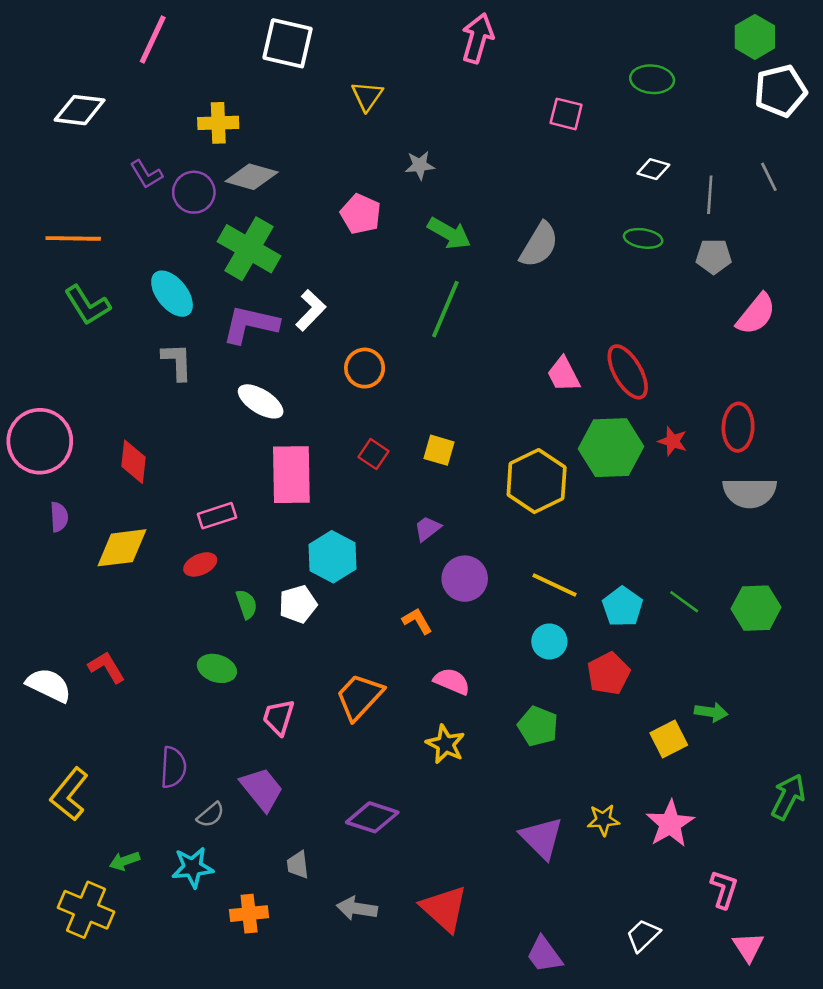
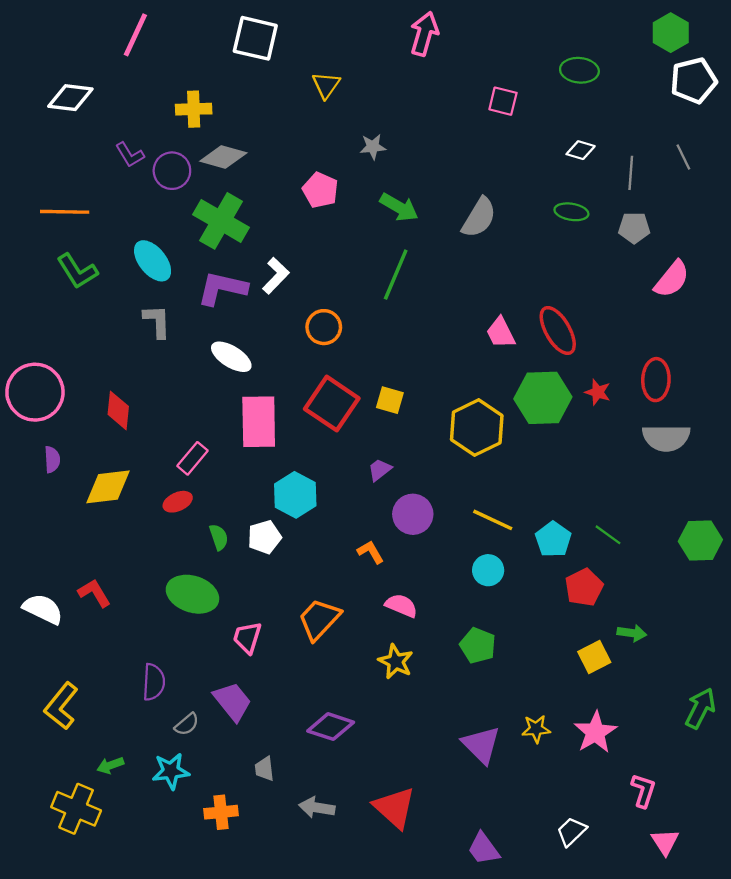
red square: (374, 454) -> (332, 404), size x2.0
pink rectangle: (217, 516) -> (192, 458), turned -32
green hexagon: (756, 608) -> (700, 541), moved
green ellipse: (217, 668) -> (192, 594), size x1.5
red pentagon: (608, 674) -> (584, 587), moved

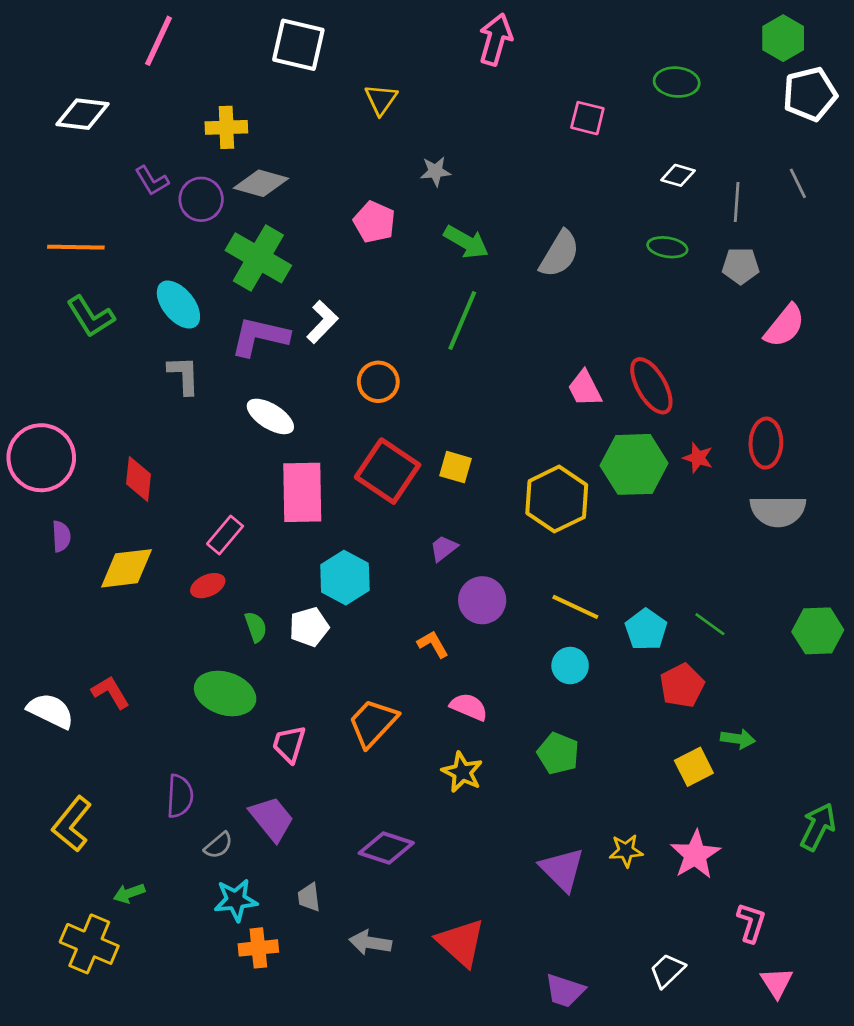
cyan star: (171, 771) -> (236, 900), moved
purple trapezoid: (484, 849) -> (565, 991), turned -36

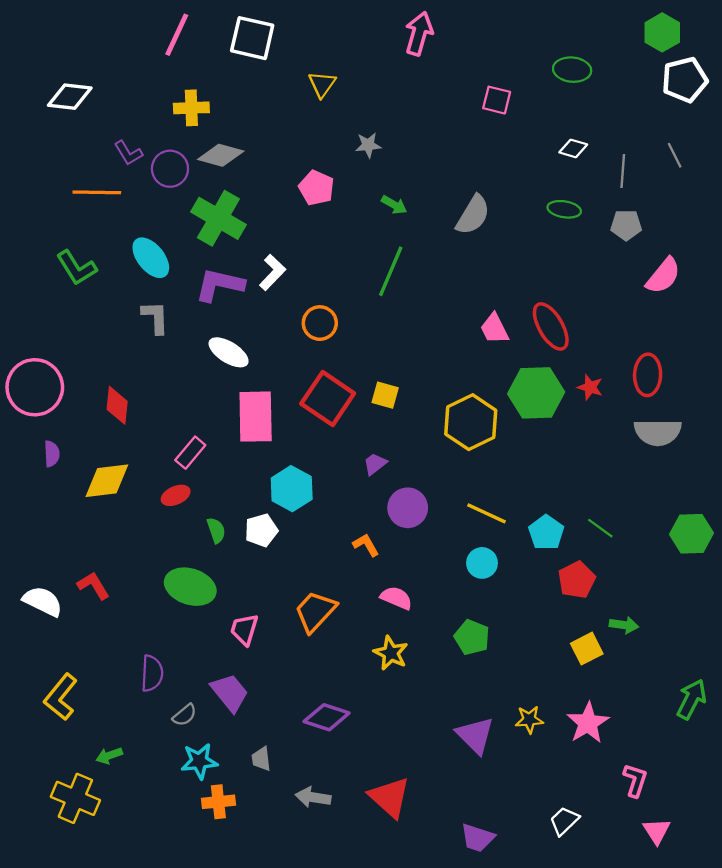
pink line: (158, 41) -> (177, 35), moved
green arrow: (466, 242) -> (394, 205), size x0.7
orange line: (76, 247) -> (97, 192), moved

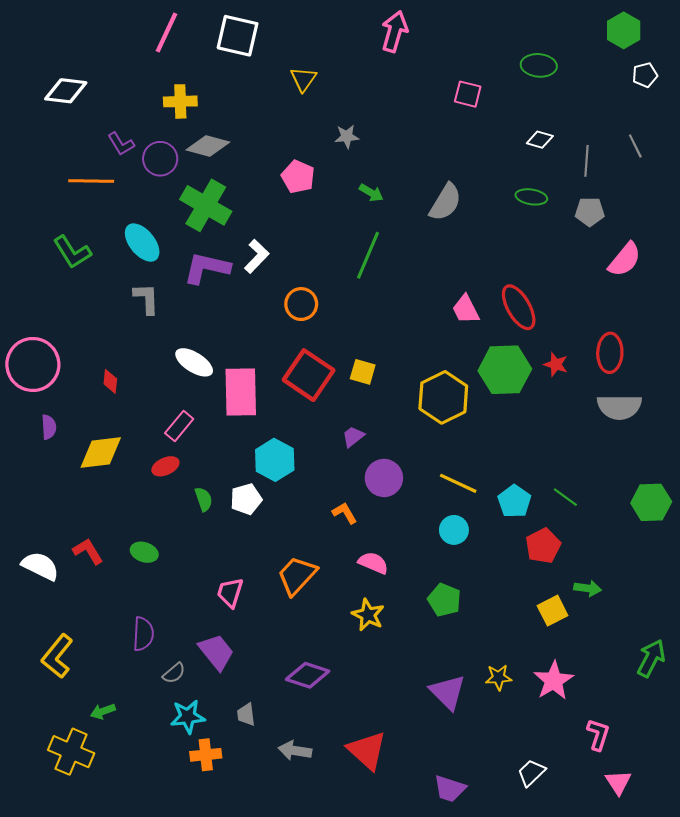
white pentagon: (685, 80) -> (645, 75), size x0.6
white ellipse: (229, 352) -> (194, 362), moved
red diamond: (117, 405) -> (110, 381), size x0.7
green ellipse: (190, 587) -> (144, 552), moved, size x0.6

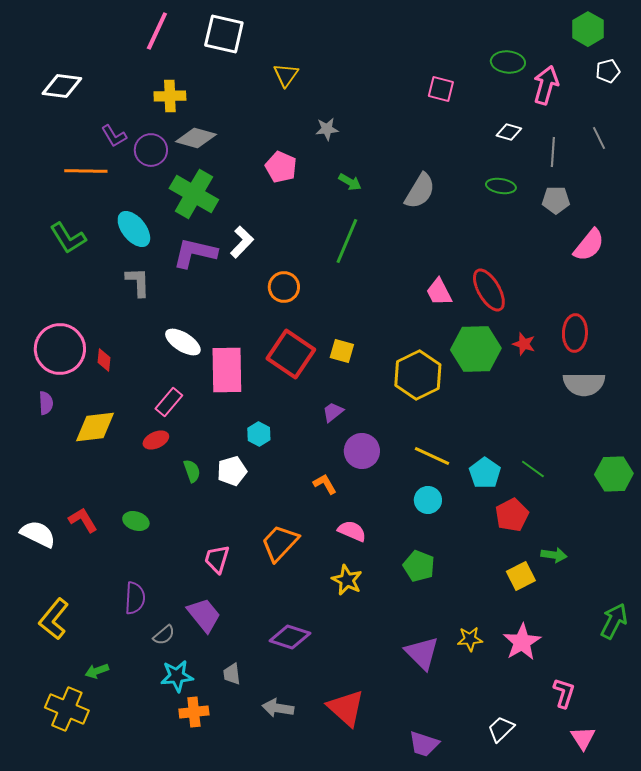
pink arrow: (395, 31) -> (546, 85), moved
pink circle: (33, 364) -> (60, 349), moved
cyan hexagon: (275, 460) -> (259, 434), size x0.6

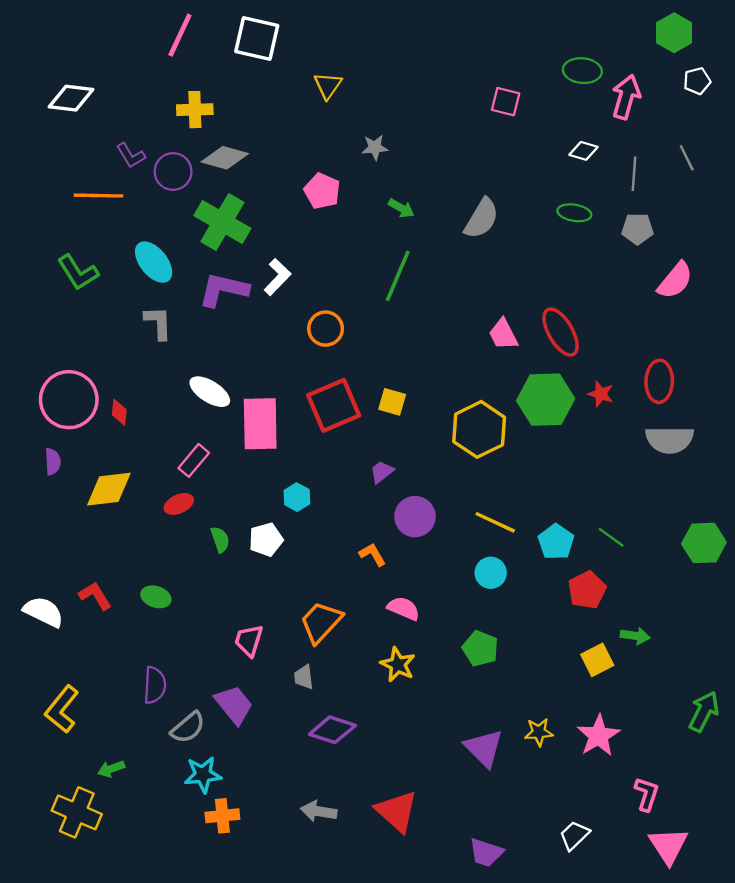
red square: (291, 354) -> (334, 405), turned 33
gray semicircle: (164, 635) -> (188, 728), size x1.4
gray trapezoid: (232, 674) -> (304, 677), moved
pink triangle: (583, 738) -> (668, 846), size x1.4

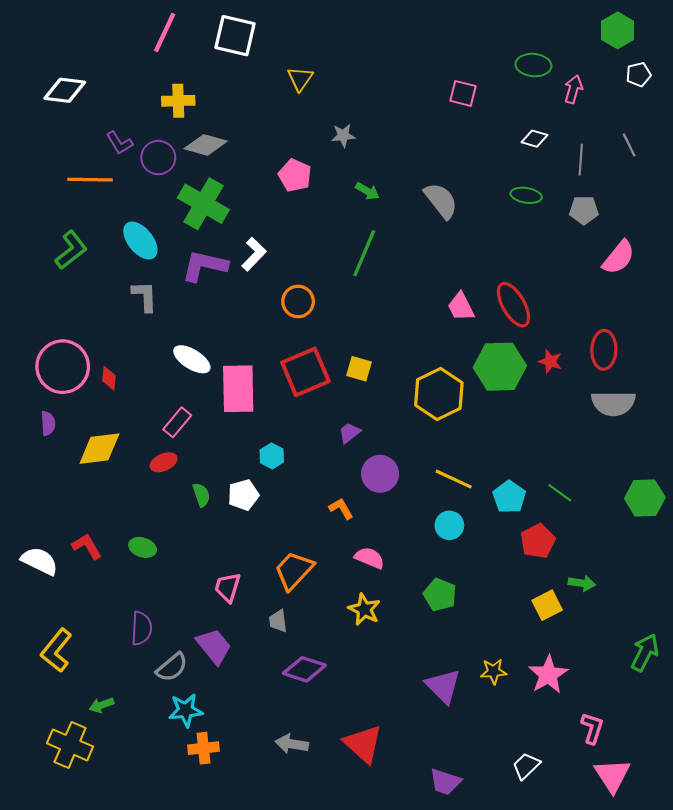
pink arrow: (626, 97) -> (573, 89), size x0.7
gray semicircle: (481, 219) -> (441, 201), turned -69
green L-shape: (78, 272) -> (71, 250), turned -96

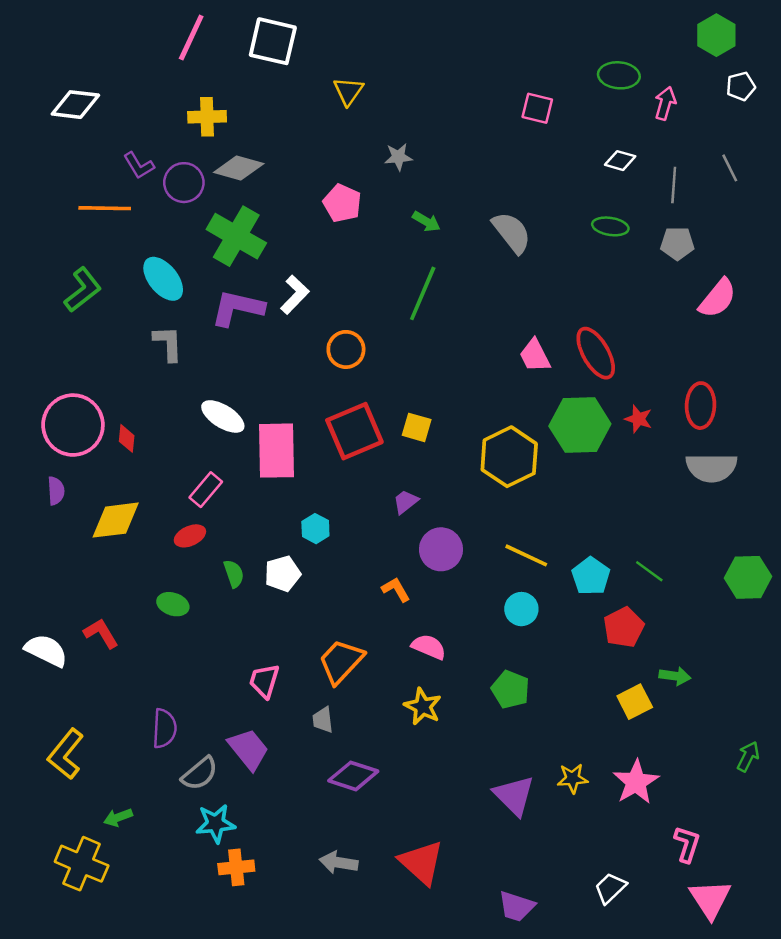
green ellipse: (143, 547) -> (173, 604), moved
green arrow: (645, 652) -> (748, 756), size x0.7

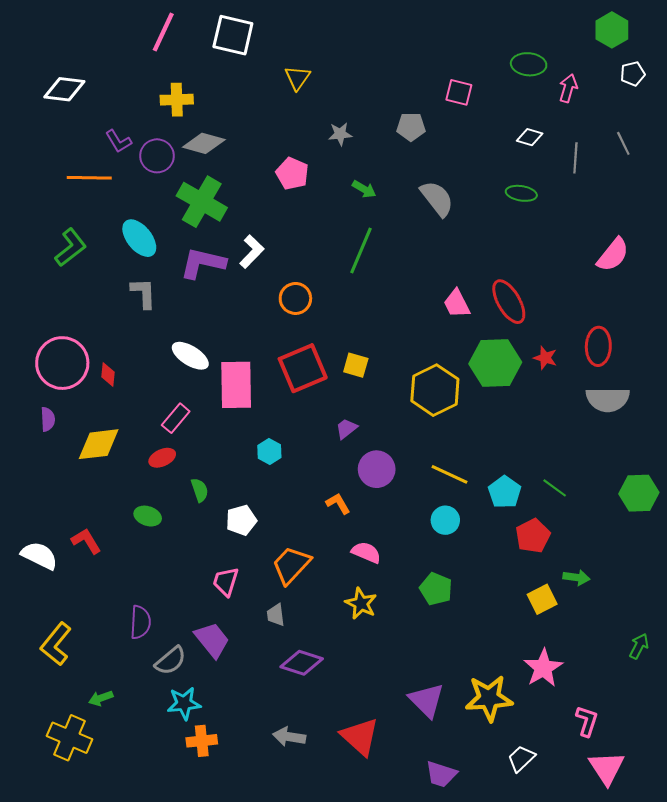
gray pentagon: (677, 243) -> (411, 127), moved
white pentagon: (283, 574) -> (241, 520), moved
yellow star: (573, 778) -> (489, 698), moved, size x1.8
purple triangle: (514, 795) -> (427, 700), moved

